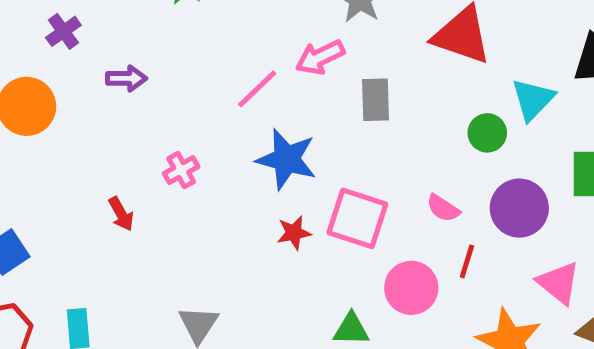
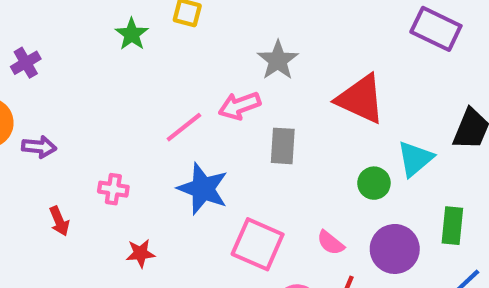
purple arrow: (126, 78) -> (39, 147), moved
pink cross: (181, 170) -> (113, 189), turned 32
red star: (294, 233) -> (140, 253), moved

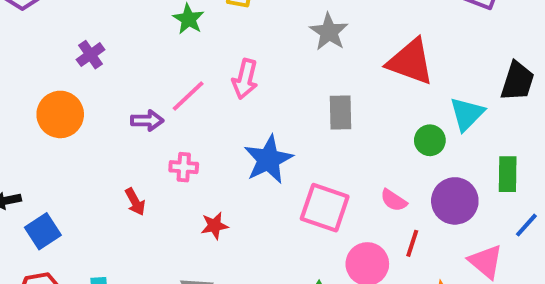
pink arrow: (239, 106) -> (245, 79), moved, turned -51
pink line: (184, 127) -> (188, 96), moved
purple arrow: (39, 147) -> (147, 121), moved
blue star: (203, 189) -> (268, 159), turned 30

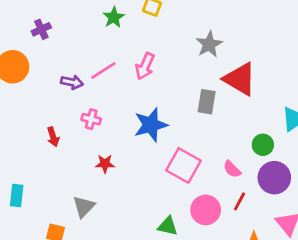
red triangle: (410, 62) -> (240, 79), moved
green circle: (430, 140) -> (263, 145), moved

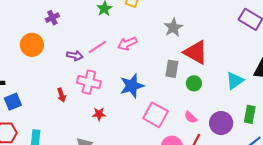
pink arrow: (145, 66) -> (127, 44), turned 42
pink cross: (91, 119) -> (89, 82), size x1.6
green circle: (263, 145) -> (194, 83), moved

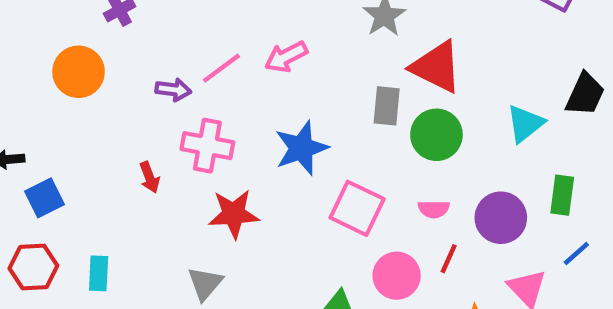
green circle: (194, 83) -> (436, 135), size x1.5
red star: (99, 114) -> (234, 214), size x1.6
pink semicircle: (191, 117) -> (434, 209), turned -40

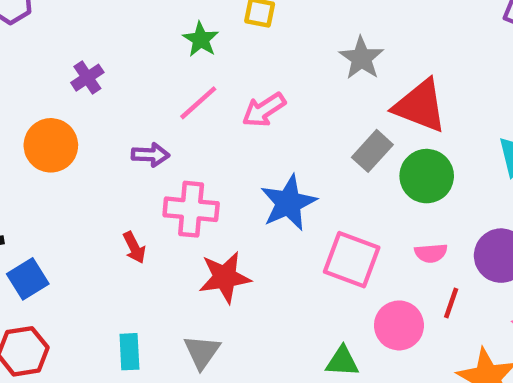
pink line: (221, 68) -> (198, 103), moved
gray rectangle: (387, 106) -> (372, 151), turned 42
cyan rectangle: (99, 273) -> (129, 352), moved

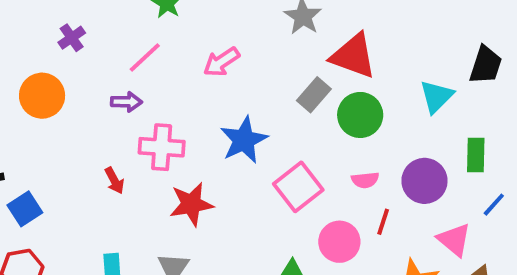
pink line: (198, 103) -> (145, 57), moved
pink square: (352, 260) -> (298, 187), turned 33

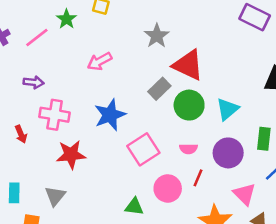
pink line: (145, 57) -> (37, 38), moved
cyan triangle: (436, 96) -> (227, 109), moved

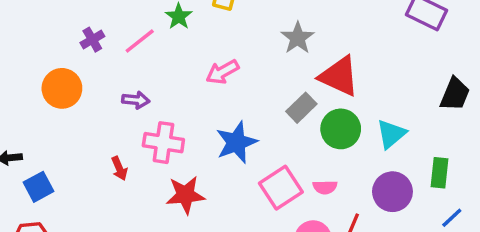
pink semicircle: (189, 149) -> (325, 187), moved

